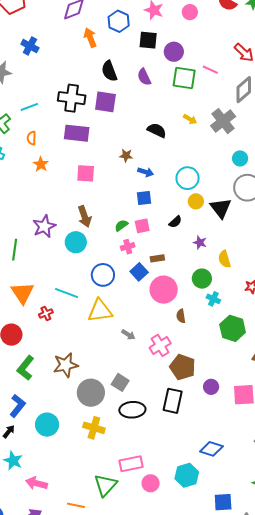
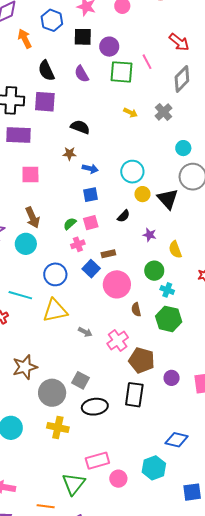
pink line: (210, 70) -> (147, 62), turned 42
gray cross: (223, 121) -> (164, 112), size x0.7
black semicircle: (157, 130) -> (80, 127), moved
green hexagon: (233, 328) -> (169, 319), moved

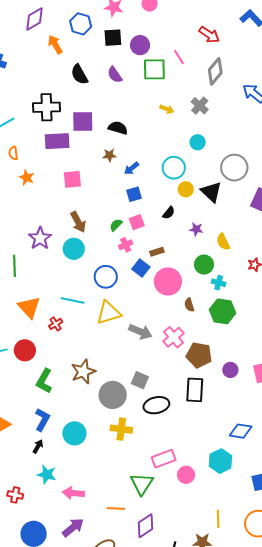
purple square: (45, 102) -> (83, 121), moved
cyan circle: (183, 148) -> (198, 142), moved
blue arrow: (90, 169) -> (131, 168), turned 133
gray arrow: (85, 332) -> (140, 332), size x1.6

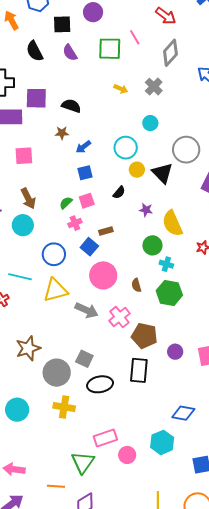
black square: (113, 38) -> (62, 24), moved
purple circle: (140, 45) -> (93, 12), moved
yellow semicircle: (223, 242) -> (172, 223), size x1.5
pink circle: (168, 282) -> (103, 275), moved

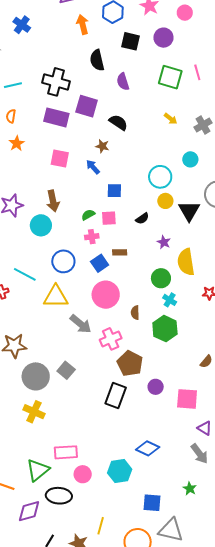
purple semicircle: (70, 53) -> (123, 82), moved
blue arrow: (83, 147) -> (93, 167), moved, turned 70
black ellipse: (100, 384) -> (59, 496), moved

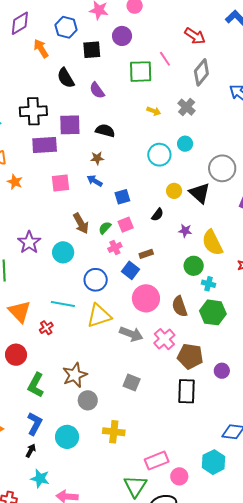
cyan circle: (160, 177) -> (159, 155), moved
brown arrow: (53, 201) -> (81, 223), moved
brown semicircle: (135, 313) -> (180, 306), size x1.5
gray circle: (36, 376) -> (88, 400), moved, size x0.7

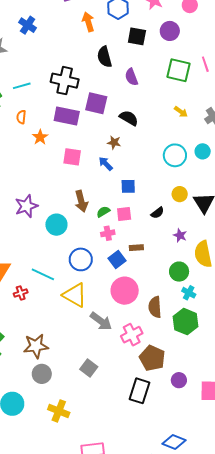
orange star: (15, 182) -> (40, 137), moved
yellow triangle: (99, 316) -> (75, 295), turned 32

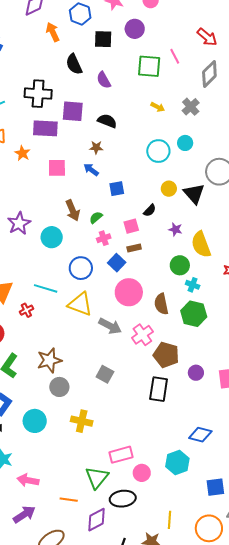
pink square: (124, 214) -> (131, 226), moved

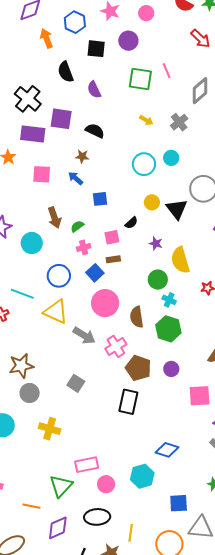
red arrow: (207, 37) -> (201, 39), moved
black cross: (38, 94) -> (28, 99), turned 32
purple circle: (196, 373) -> (171, 369), moved
black ellipse: (123, 499) -> (97, 517), moved

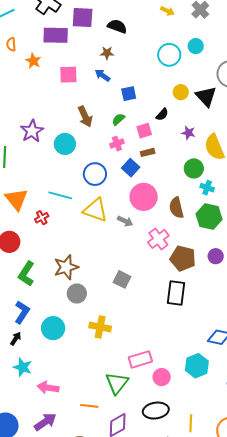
green semicircle: (77, 226) -> (118, 119), moved
gray arrow: (84, 336) -> (125, 221), moved, size x0.7

